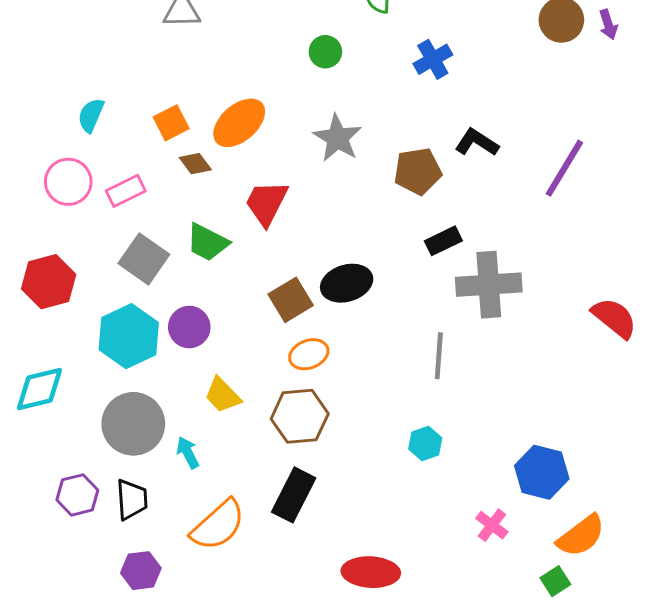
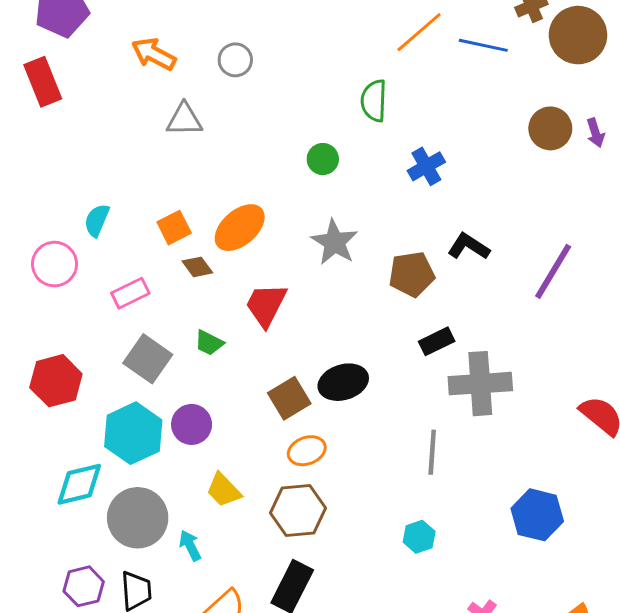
pink circle: (68, 182) -> (54, 264), moved
green trapezoid: (207, 242) -> (209, 343), size x0.7
cyan diamond: (40, 389) -> (79, 484), moved
blue hexagon: (542, 472) -> (537, 515), moved

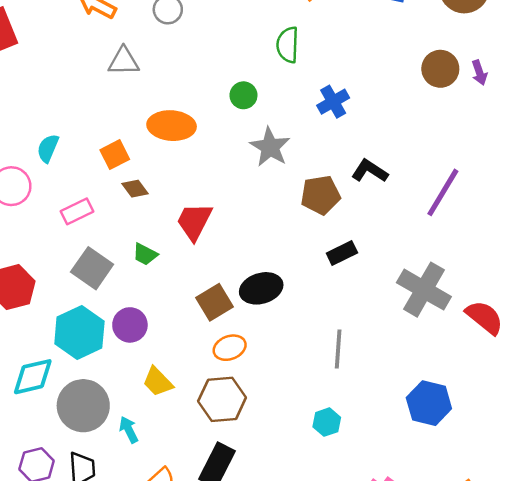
orange ellipse: (240, 228) -> (172, 126), moved, turned 45
gray star: (334, 242) -> (270, 147), moved
gray cross: (480, 384) -> (424, 290), moved, turned 34

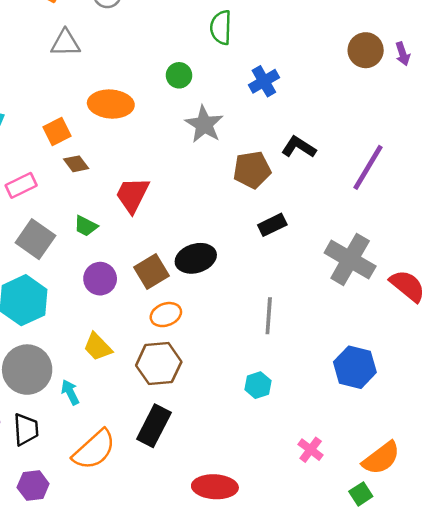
purple circle: (130, 325) -> (100, 279), moved

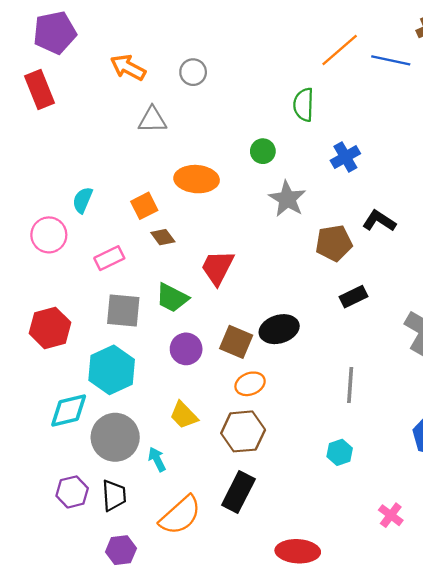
green trapezoid: (86, 226) -> (172, 298), size x1.4
gray square: (35, 239) -> (123, 311), turned -30
brown square: (152, 271) -> (236, 342), turned -36

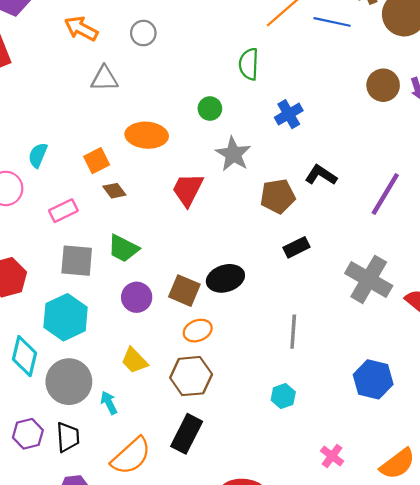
red trapezoid: (217, 267) -> (188, 190), moved
cyan diamond: (69, 411) -> (25, 356), turned -63

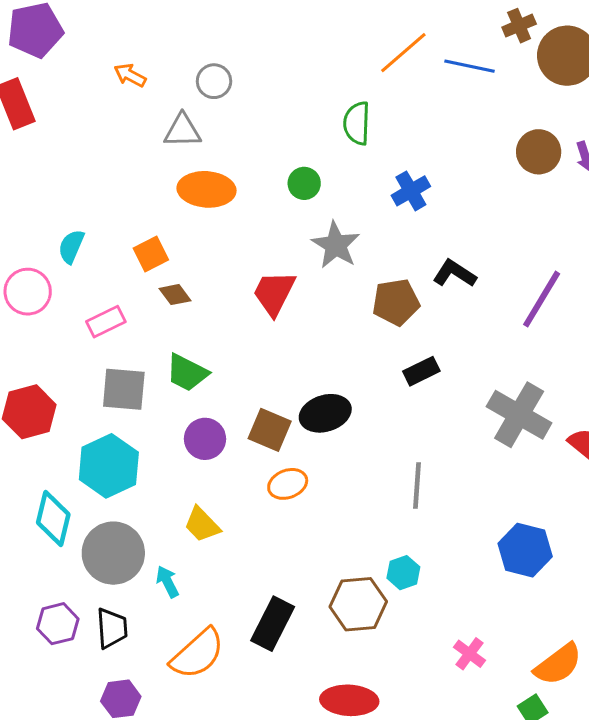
orange arrow: (81, 29) -> (130, 75), size x0.7
gray triangle: (104, 79) -> (182, 131), moved
orange ellipse: (147, 135) -> (206, 189), moved
brown hexagon: (191, 376) -> (358, 604), moved

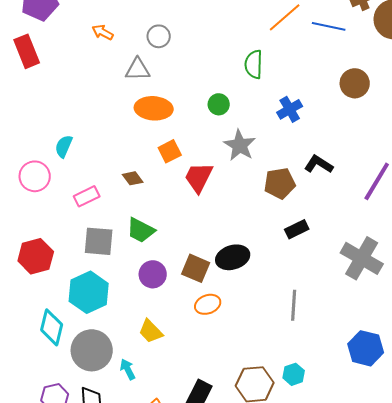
brown circle: (539, 152) -> (355, 83), moved
orange square: (151, 254) -> (170, 151), moved
cyan hexagon: (403, 573) -> (294, 374), moved

